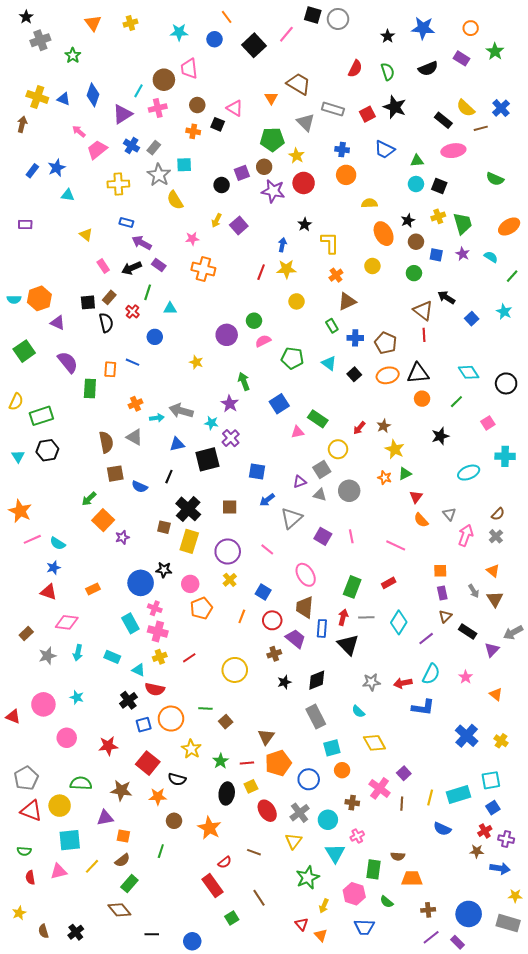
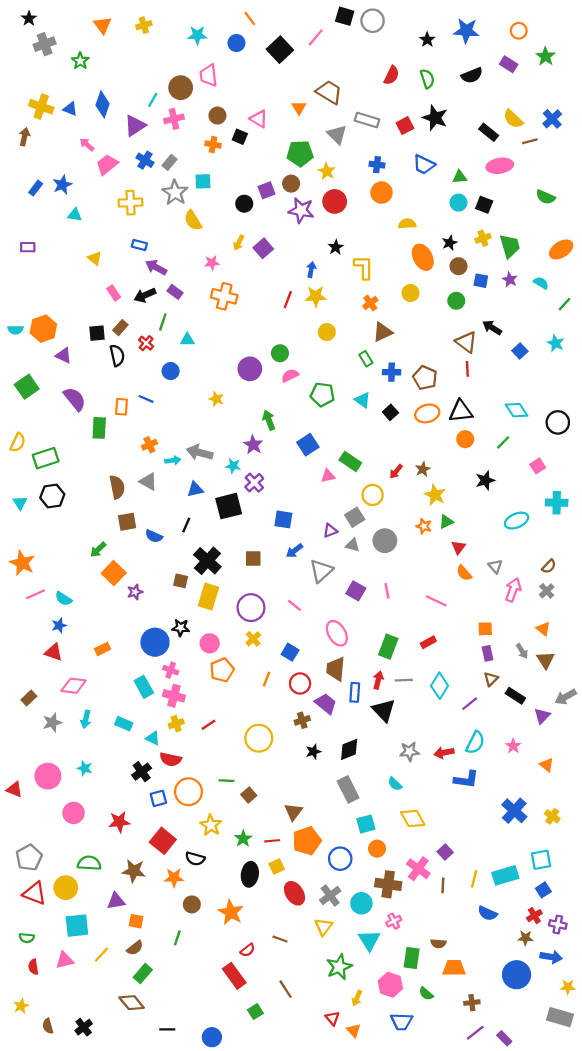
brown cross: (352, 803) -> (388, 884), size x1.6
blue circle: (469, 914) -> (517, 975), moved

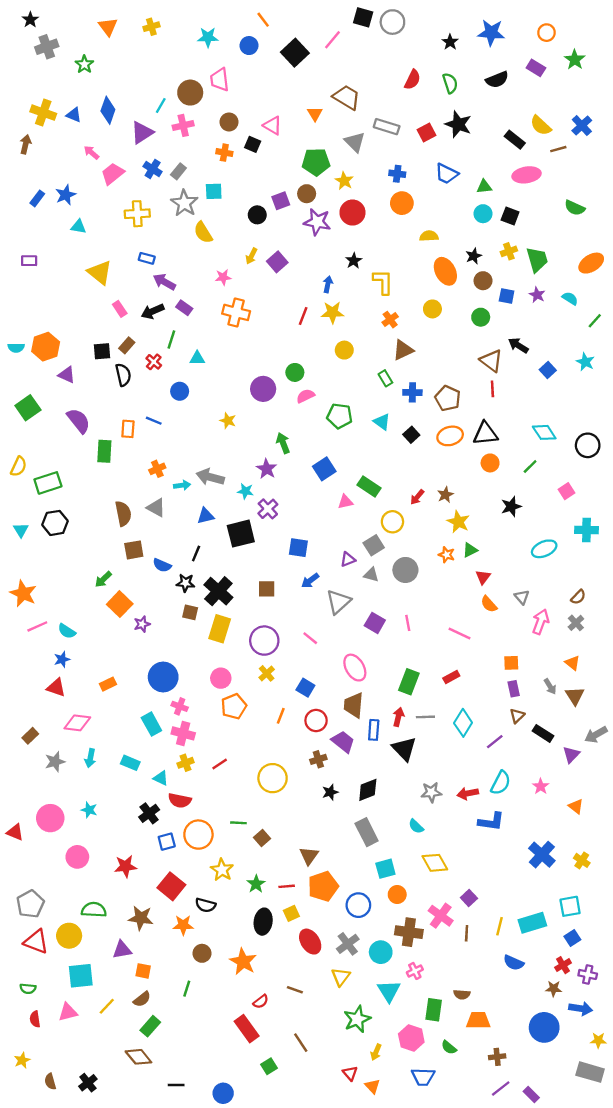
yellow triangle: (95, 258) -> (100, 272), size x1.6
black star: (181, 628) -> (186, 583), moved

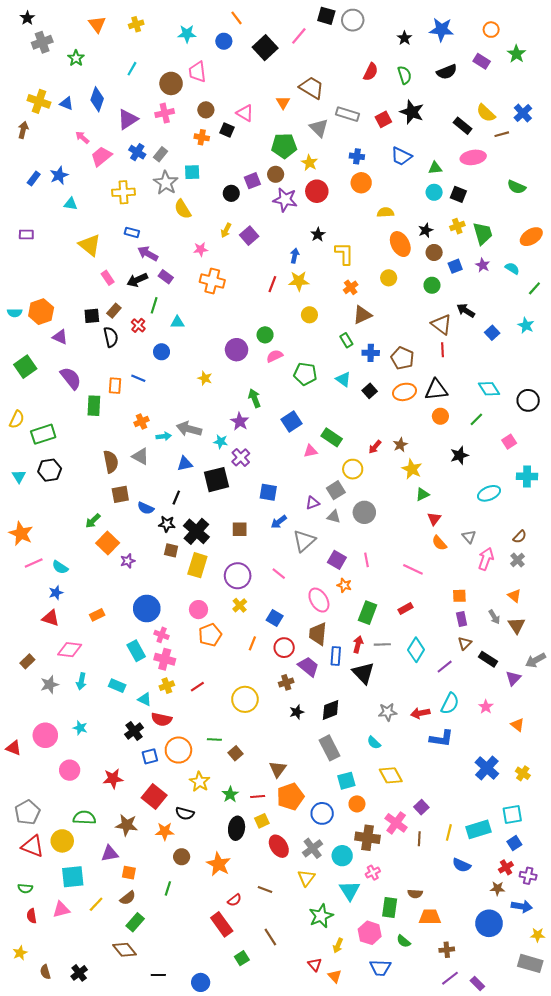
cyan line: (161, 105) -> (132, 69), moved
blue square: (507, 296) -> (455, 266), turned -32
orange star: (447, 555) -> (344, 585), moved

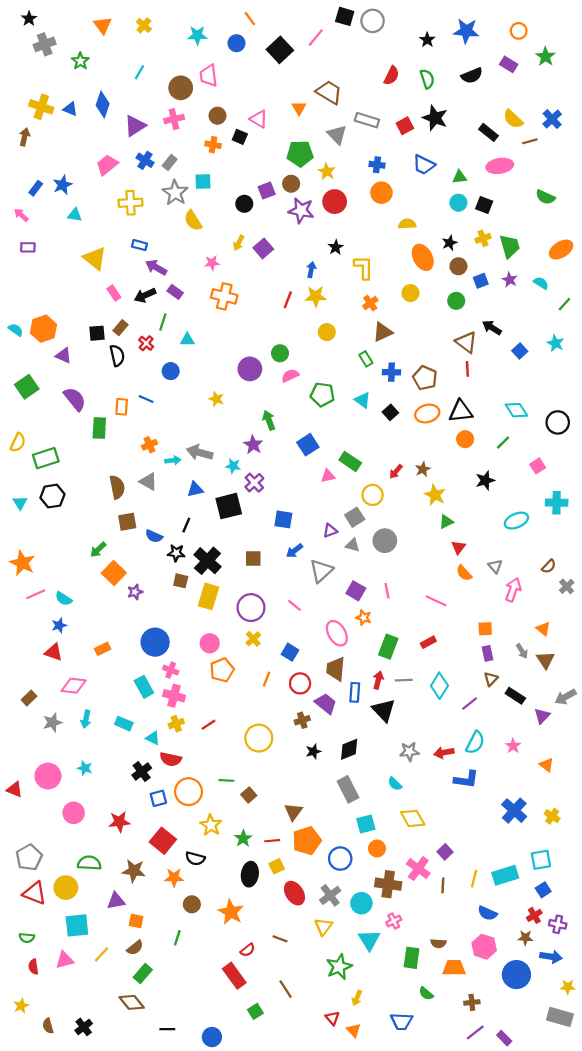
yellow cross: (136, 24) -> (144, 25), turned -32
pink arrow: (82, 137) -> (21, 215), moved
cyan semicircle: (15, 313) -> (16, 330), turned -144
gray cross: (518, 560) -> (567, 586), moved
pink hexagon: (370, 933) -> (484, 947), moved

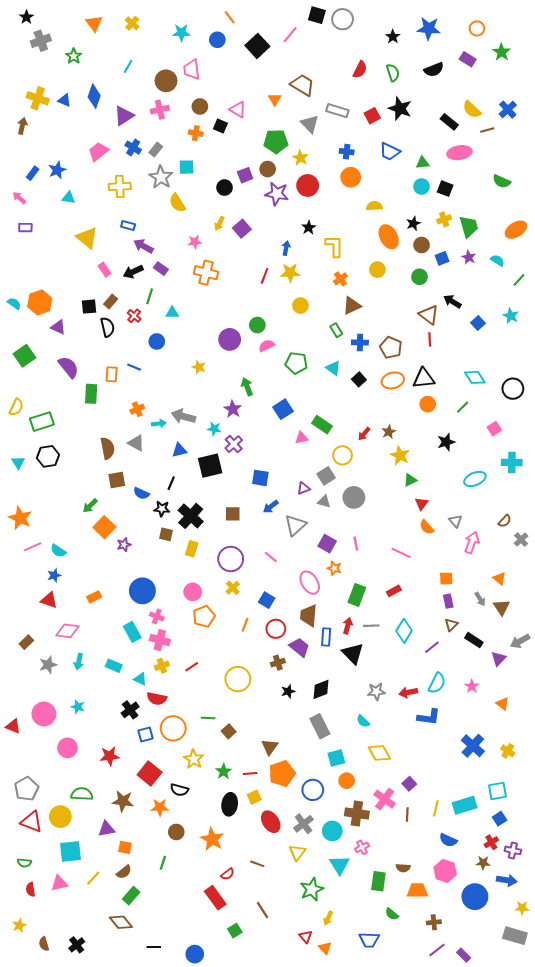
yellow rectangle: (209, 596) -> (192, 549), size x0.7

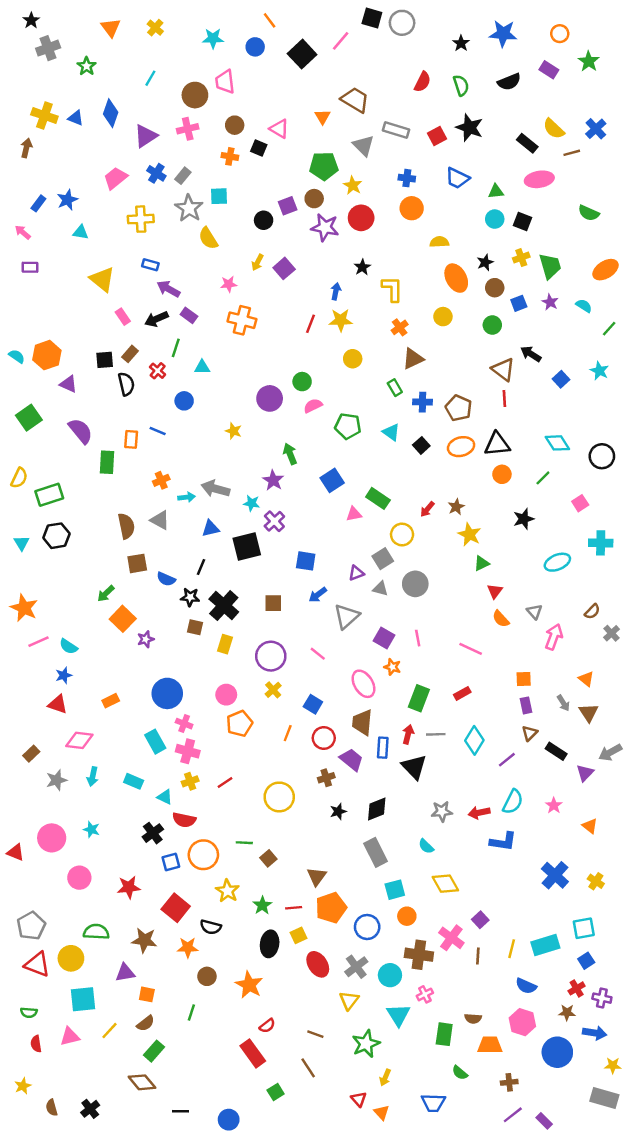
brown line: (257, 864) -> (315, 1034), moved

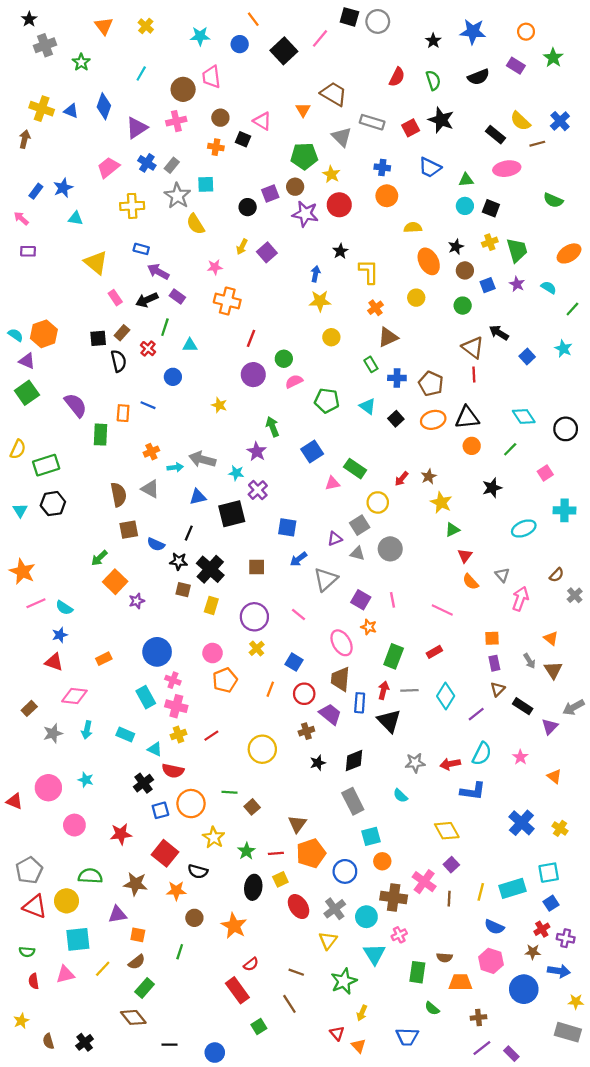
red line: (311, 324) -> (251, 338), moved
purple triangle: (69, 384) -> (27, 361), moved
yellow diamond: (445, 884) -> (447, 831), moved

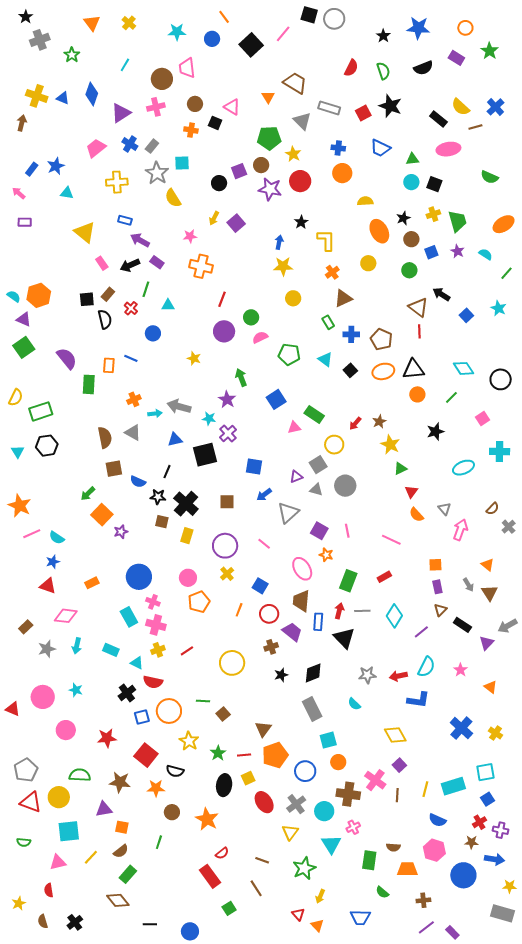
red semicircle: (34, 981) -> (49, 890), moved

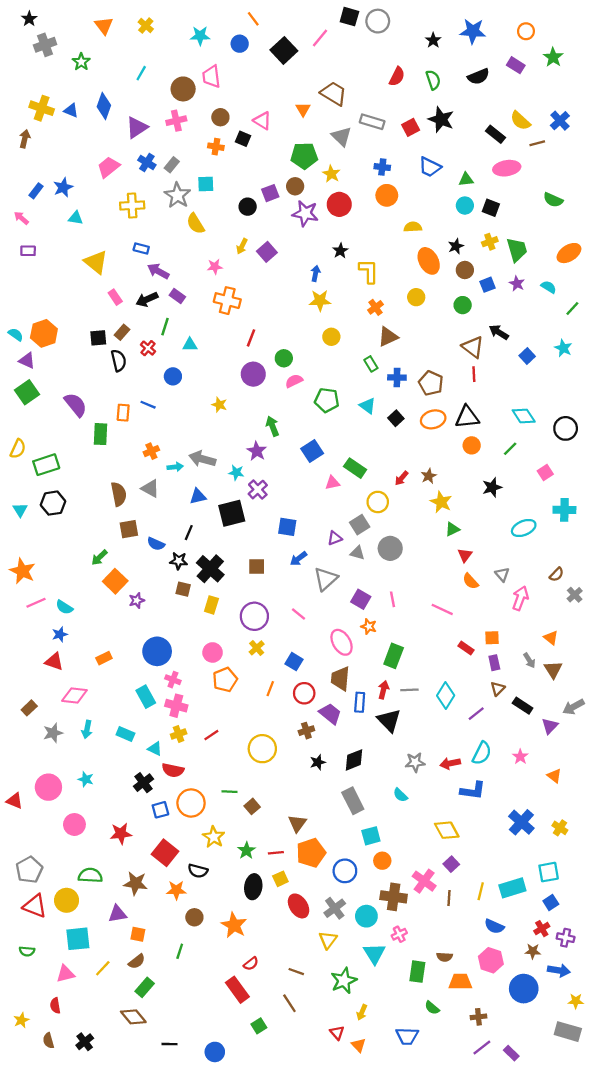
red rectangle: (384, 577) -> (466, 648), moved, turned 64

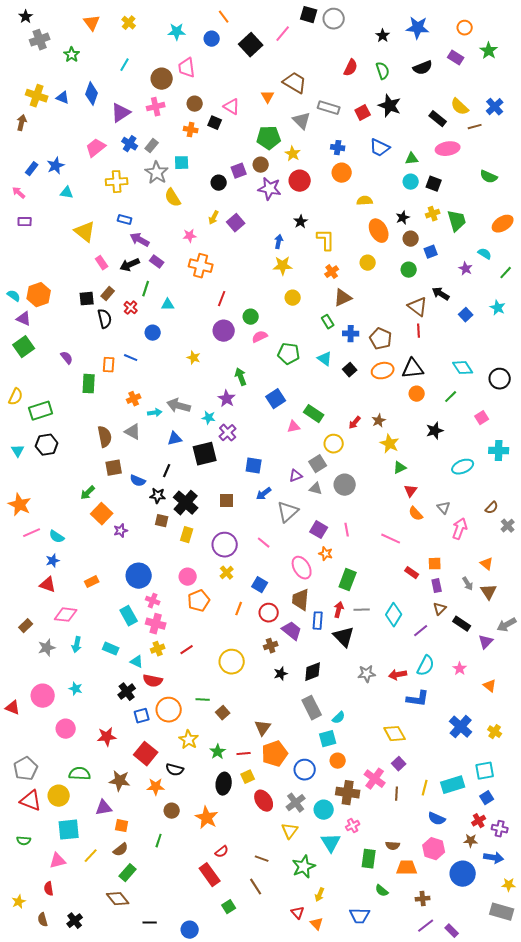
purple star: (517, 284) -> (466, 269), moved
purple semicircle: (76, 405) -> (67, 358), size x0.6
cyan semicircle: (400, 795) -> (339, 718), moved, turned -88

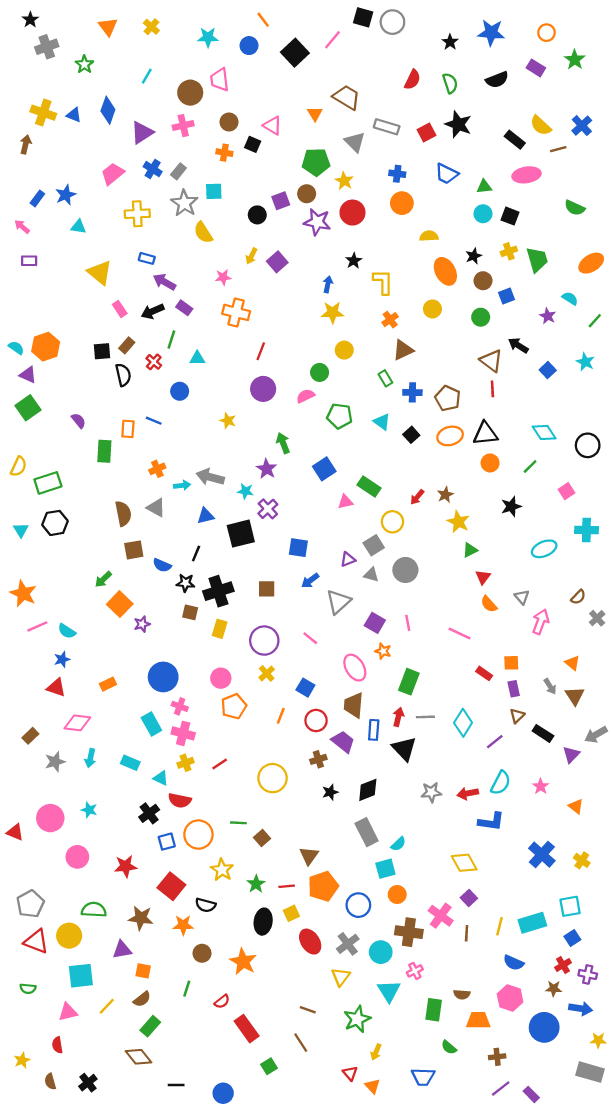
green circle: (251, 317) -> (320, 372), moved
black cross: (186, 503) -> (218, 591), turned 30
red semicircle: (222, 852) -> (222, 1001), moved

